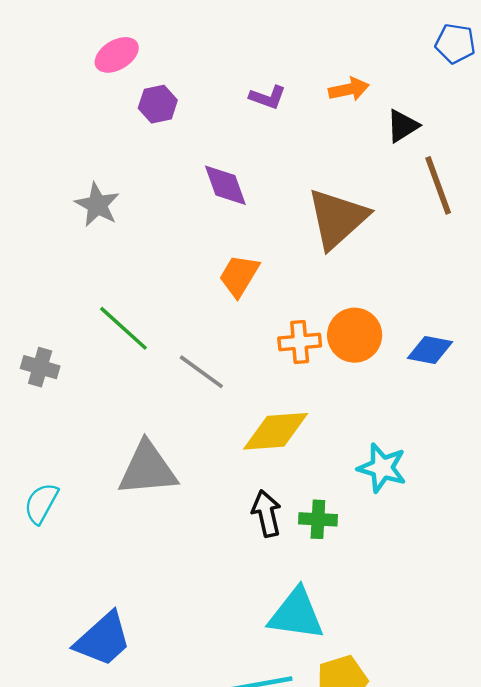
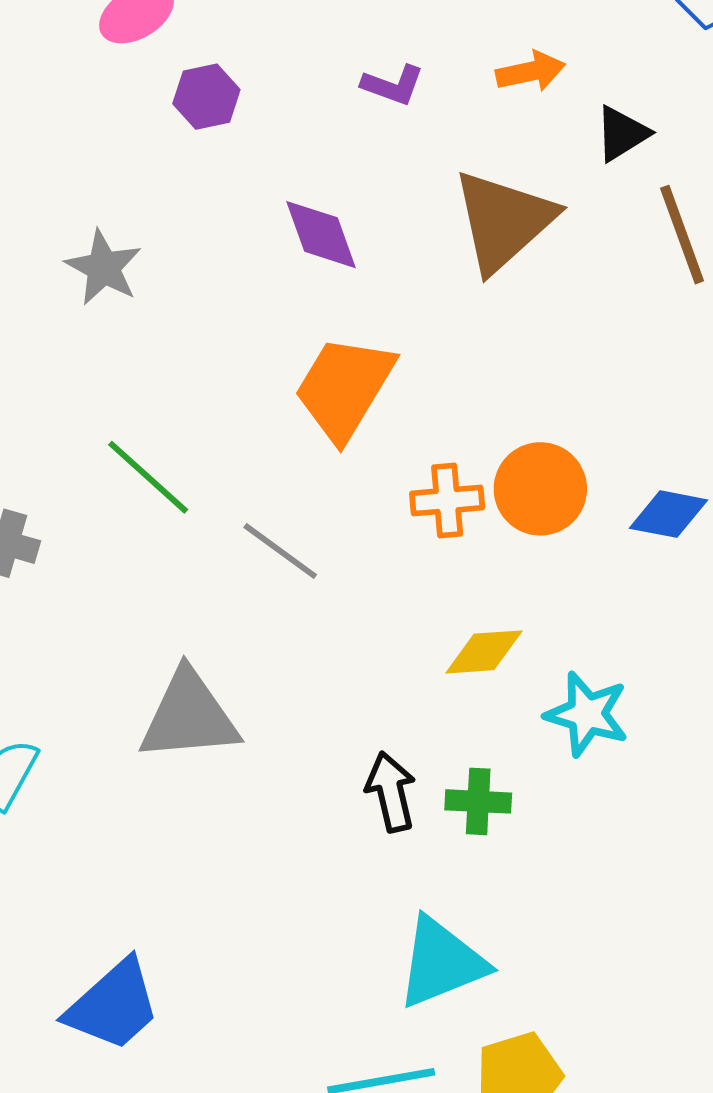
brown triangle: (337, 218) -> (503, 221), moved
orange trapezoid: (239, 276) -> (344, 388), size x1.5
yellow diamond: (276, 431) -> (484, 652), moved, size x0.7
cyan triangle: (296, 614) -> (441, 963), turned -30

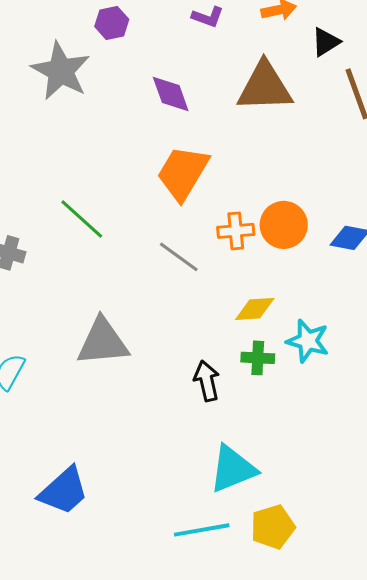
brown triangle: (503, 221) -> (265, 87), turned 40
gray star: (104, 268) -> (61, 71), moved, size x1.5
gray line: (280, 551) -> (179, 257), moved
green cross: (478, 801) -> (258, 358), moved

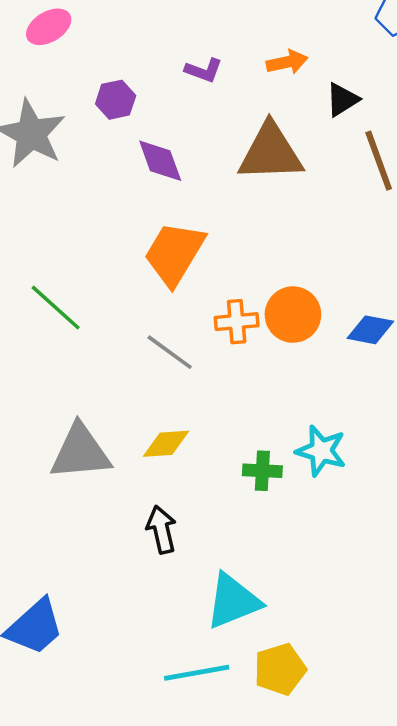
purple hexagon: (112, 23) -> (116, 100), moved
yellow diamond: (255, 309) -> (166, 444), moved
black arrow: (207, 381) -> (161, 529), moved

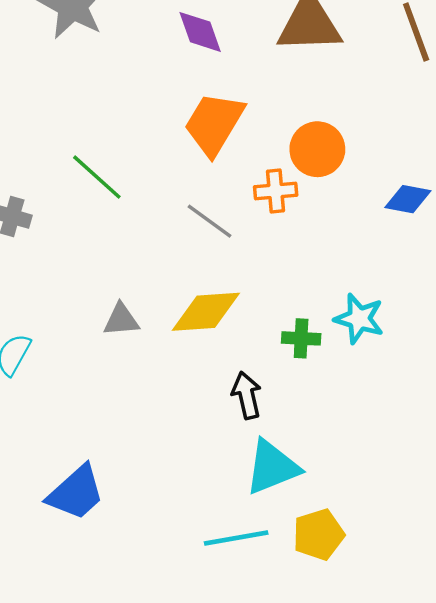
orange circle: (293, 315) -> (317, 149), moved
yellow diamond: (166, 444) -> (206, 312), size x1.5
gray triangle: (80, 452) -> (121, 320), size x0.6
black arrow: (161, 529) -> (247, 395), moved

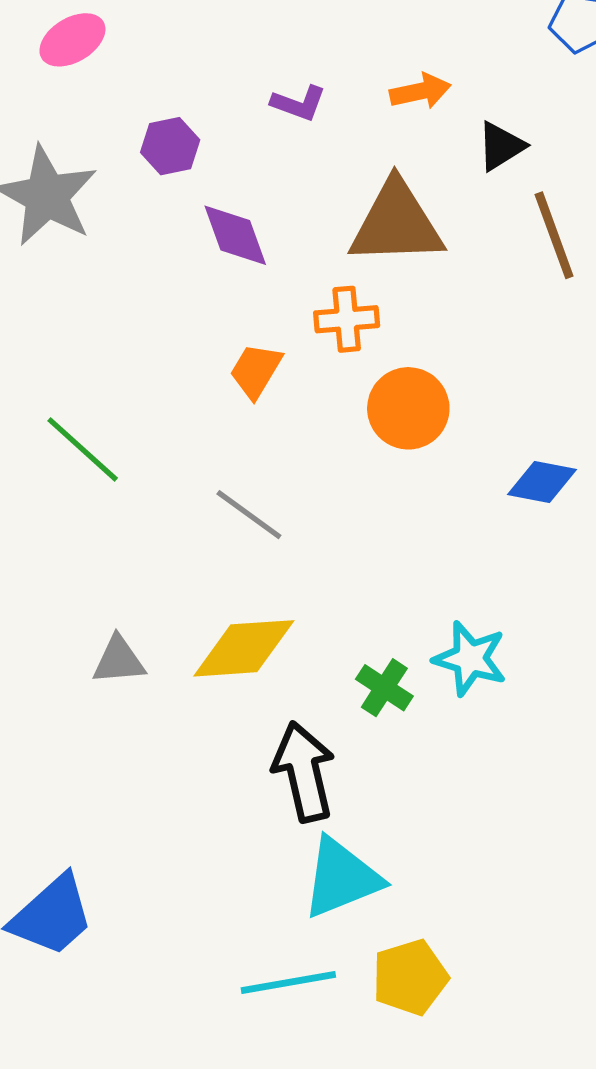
orange trapezoid: (214, 124) -> (256, 371), size x0.6
orange cross: (276, 191) -> (347, 319), moved
green cross: (301, 338) -> (384, 688), turned 30
black arrow: (247, 395) -> (304, 772), size x1.4

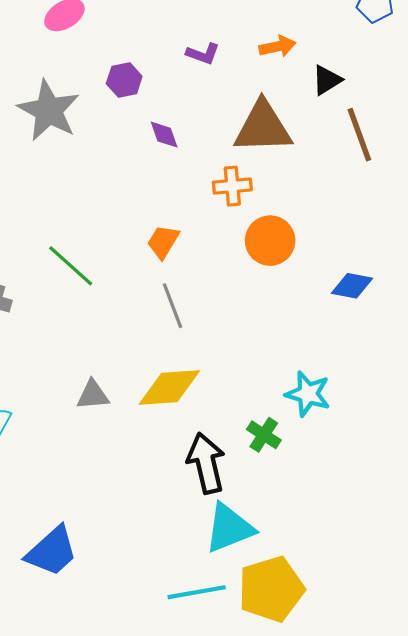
purple diamond: (235, 235) -> (164, 135), size x0.7
orange trapezoid: (256, 371) -> (163, 242), moved
gray line: (249, 515) -> (173, 306), turned 33
green cross: (384, 688) -> (264, 435), moved
yellow pentagon: (410, 977) -> (271, 589), size x1.4

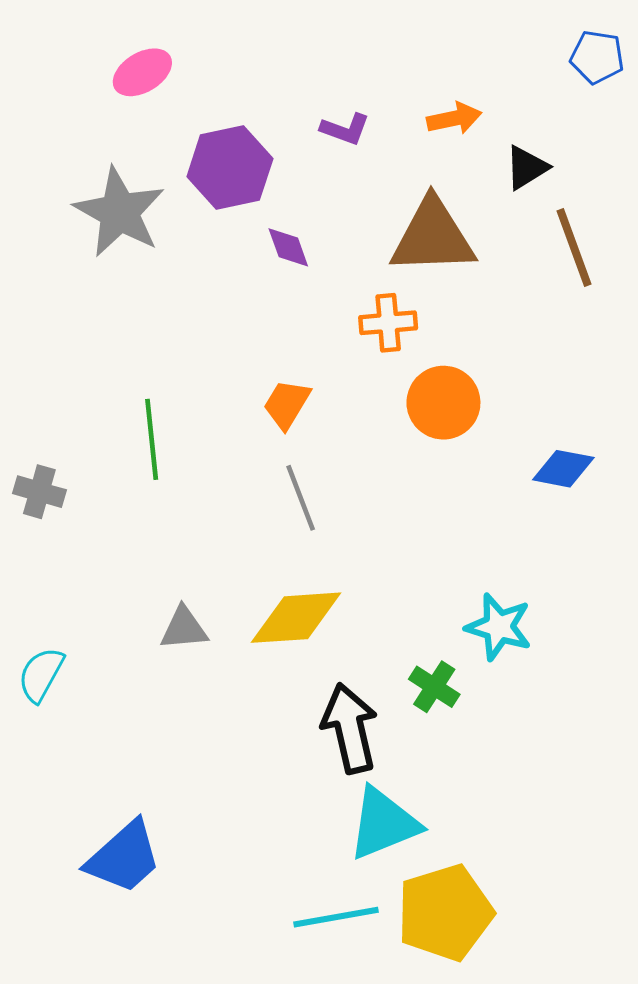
purple hexagon: (124, 80) -> (230, 168), size x1.6
green line: (71, 266) -> (152, 439), turned 42

